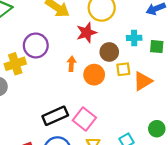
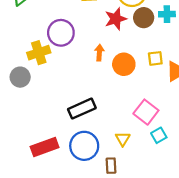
cyan cross: (134, 38) -> (167, 14), moved
brown circle: (109, 52) -> (144, 18), moved
pink square: (84, 119) -> (146, 112), moved

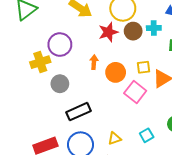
gray circle: (20, 77) -> (60, 84), moved
pink square: (146, 112) -> (135, 92), moved
yellow triangle: (123, 139) -> (115, 138), turned 40

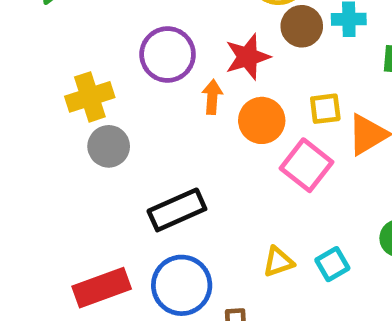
red star: (108, 32) -> (248, 57), moved
purple circle: (60, 45) -> (168, 55), moved
gray circle: (60, 84) -> (109, 146), moved
yellow triangle: (115, 138) -> (278, 262), moved

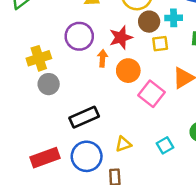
yellow square: (325, 109) -> (160, 44), moved
yellow triangle: (278, 262) -> (123, 144), moved

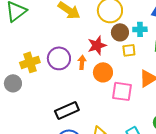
purple circle: (79, 36) -> (59, 58), moved
gray circle: (49, 84) -> (13, 83), moved
pink square: (152, 94) -> (122, 91), turned -30

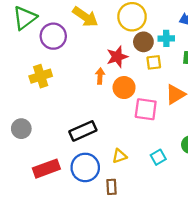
purple circle: (59, 58) -> (53, 36), moved
gray circle: (13, 83) -> (21, 129), moved

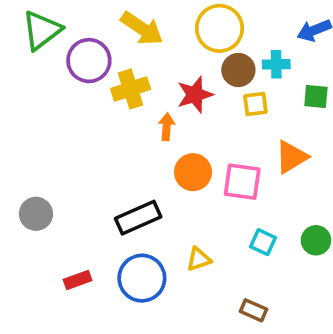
yellow cross: (41, 76) -> (131, 89), moved
orange circle: (124, 88) -> (193, 172), moved
cyan square: (158, 157) -> (263, 242), moved, turned -35
red rectangle: (46, 169) -> (78, 280), size x0.6
brown rectangle: (111, 187) -> (254, 310), moved, turned -63

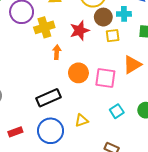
orange arrow: (166, 127) -> (57, 52), moved
cyan square: (263, 242) -> (117, 111), turned 32

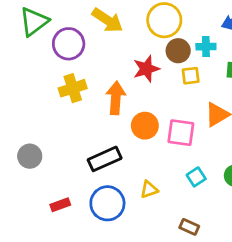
yellow cross: (44, 27) -> (73, 88), moved
orange arrow: (57, 52) -> (116, 98), size x1.6

